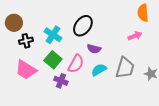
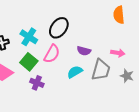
pink arrow: (135, 36) -> (118, 53), moved, turned 32
purple semicircle: (94, 49) -> (84, 51), moved
pink semicircle: (76, 64) -> (52, 54), moved

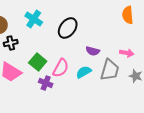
cyan cross: (29, 37) -> (34, 19), moved
pink semicircle: (52, 54) -> (61, 68), moved

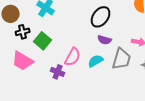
black ellipse: (68, 28) -> (101, 17), moved
green square: (38, 62) -> (43, 41), moved

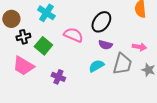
pink semicircle: (73, 57) -> (73, 35), moved, turned -96

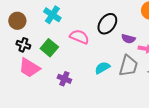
black cross: (23, 37) -> (23, 45), moved, turned 32
purple semicircle: (105, 45) -> (128, 39), moved

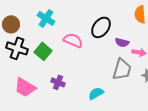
black cross: (23, 45) -> (17, 48), size x1.5
pink trapezoid: (29, 68) -> (25, 87), moved
cyan semicircle: (102, 68) -> (96, 93), moved

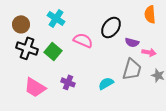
cyan semicircle: (96, 93) -> (106, 83), moved

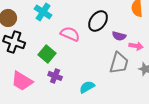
green square: (53, 51) -> (47, 54), moved
cyan semicircle: (106, 83) -> (87, 87), moved

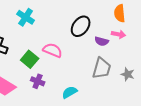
pink semicircle: (70, 34) -> (53, 50), moved
pink arrow: (136, 46) -> (119, 34), moved

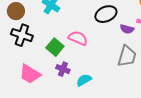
black ellipse: (81, 26) -> (106, 14), turned 30
cyan semicircle: (70, 92) -> (84, 80), moved

